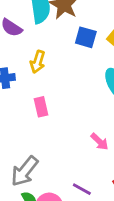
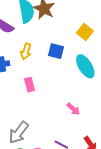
blue square: (86, 37) -> (56, 51), moved

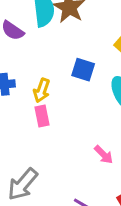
yellow arrow: (26, 51) -> (42, 90), moved

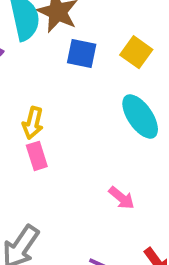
blue square: (83, 70) -> (82, 53), moved

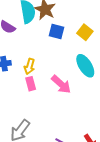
pink arrow: (121, 198) -> (61, 84), moved, size x1.5

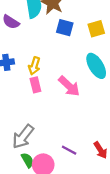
yellow square: (85, 32) -> (96, 29), turned 35

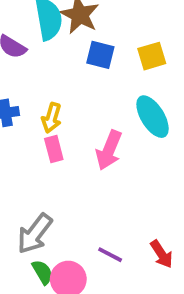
pink arrow: (69, 86) -> (109, 150), turned 70

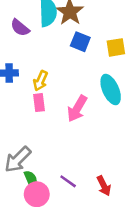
green semicircle: (42, 272) -> (31, 179), moved

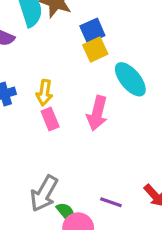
blue square: (80, 42) -> (92, 31), moved, turned -30
yellow square: (116, 47) -> (95, 50), moved

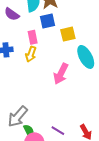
blue square: (92, 31) -> (48, 21), moved
pink rectangle: (50, 119) -> (33, 37), moved

